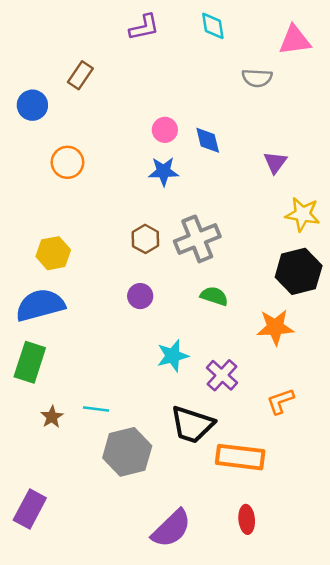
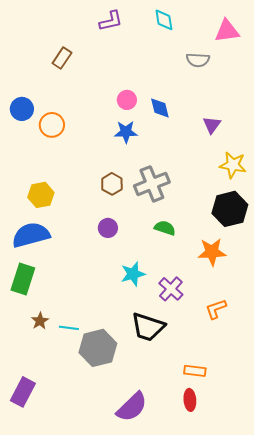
blue circle: (32, 105) -> (22, 109), moved
cyan line: (96, 409) -> (69, 328), moved
orange rectangle: (240, 457) -> (195, 371), moved, size x0.6

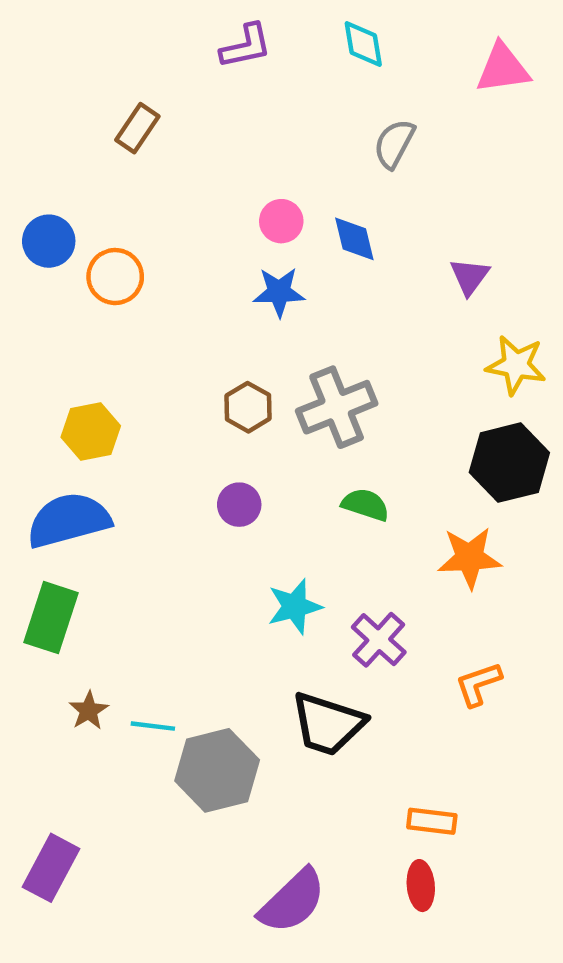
gray semicircle: (198, 60) -> (394, 144), moved, turned 115

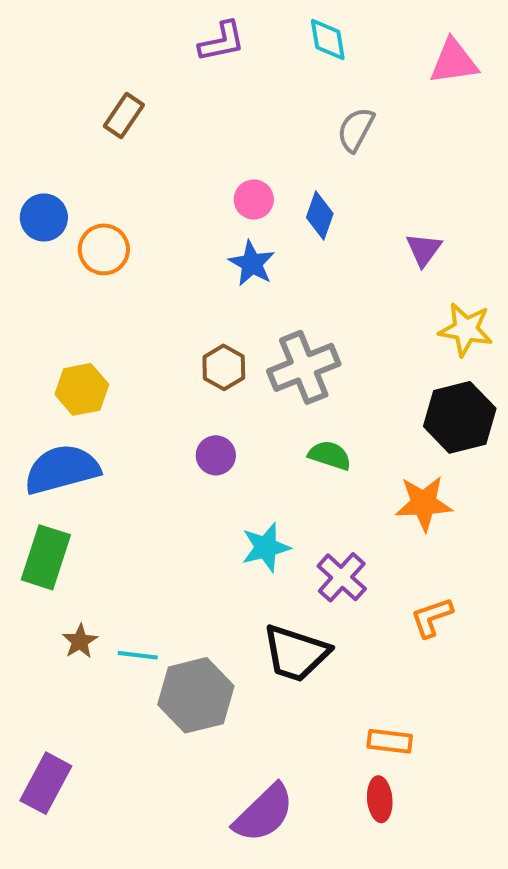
blue diamond: (354, 239) -> (320, 215), turned 33
blue star: (279, 292) -> (252, 263), turned 30

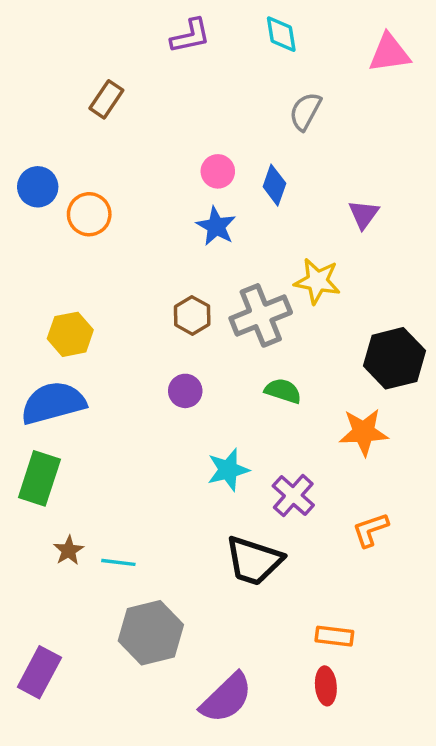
yellow star: (466, 329) -> (317, 281), moved
gray hexagon: (196, 695) -> (151, 633), moved

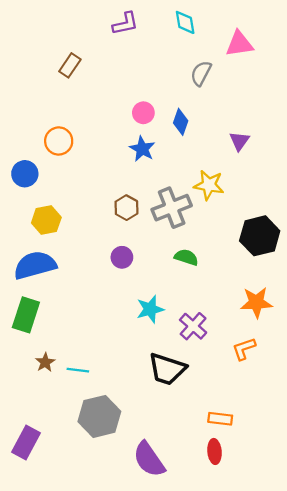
pink triangle: (389, 53) -> (239, 44), moved
blue circle: (38, 187) -> (25, 174), moved
orange star: (364, 432) -> (256, 302), moved
purple semicircle: (226, 698) -> (149, 459), turned 99

